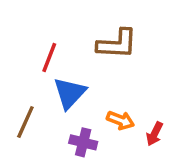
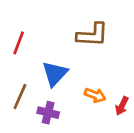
red line: (49, 57) -> (19, 43), moved
purple cross: (83, 142) -> (48, 113), moved

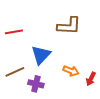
red line: (19, 43) -> (14, 32), turned 60
brown line: (20, 97) -> (15, 72), turned 42

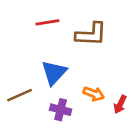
red line: (14, 32) -> (47, 22), moved
purple cross: (36, 84) -> (61, 110), moved

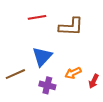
orange arrow: (94, 94) -> (73, 73), turned 133

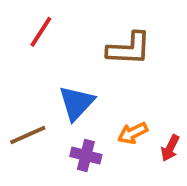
red line: (37, 17) -> (41, 32), moved, turned -48

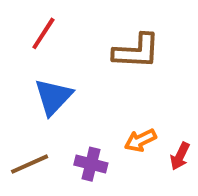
blue triangle: (76, 103) -> (53, 97), moved
brown line: (28, 135) -> (30, 164), moved

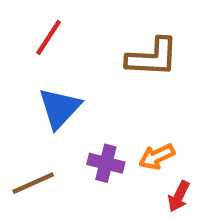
red arrow: (180, 156) -> (179, 196), moved
purple cross: (91, 164) -> (106, 163), moved

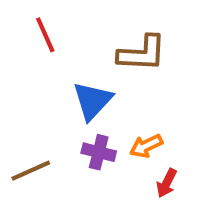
red line: (49, 37) -> (45, 35), turned -57
blue triangle: (60, 108) -> (93, 101), moved

